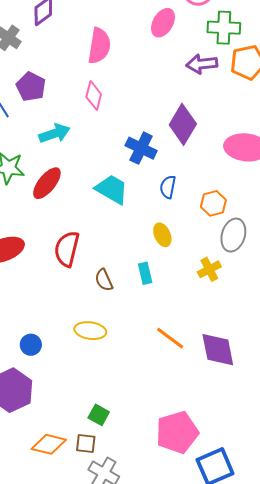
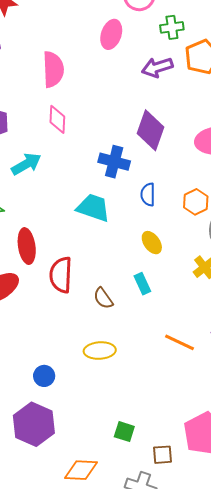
green cross: (224, 28) -> (172, 27), size x0.7
red ellipse: (47, 183) -> (27, 246), moved, turned -36
brown square: (86, 444) -> (163, 455), moved

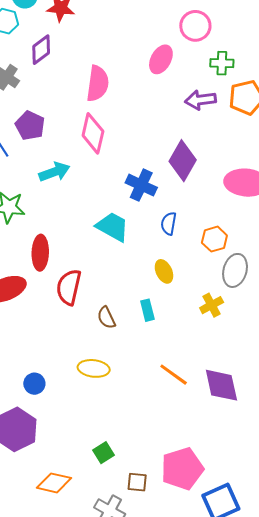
pink diamond: (57, 119) -> (93, 133), size x1.4
green square: (124, 432) -> (103, 453), turned 30

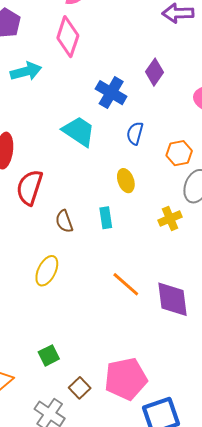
purple diamond: (183, 161) -> (155, 72), size x0.7
yellow ellipse: (94, 368) -> (47, 271), turned -76
brown square: (137, 482) -> (80, 388), turned 35

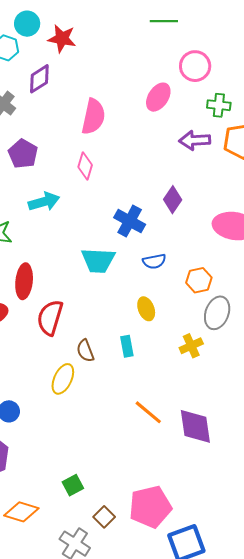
pink diamond: (68, 37) -> (85, 166), size x0.7
cyan trapezoid: (79, 131) -> (98, 260), turned 150
blue semicircle: (135, 133) -> (154, 261), turned -115
yellow ellipse: (47, 271) -> (63, 379), moved

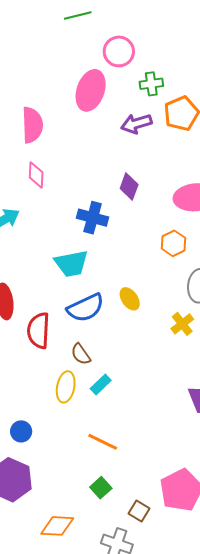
pink ellipse: (158, 97) -> (91, 90), size x1.4
blue semicircle: (154, 261) -> (86, 308), moved, size x1.6
orange hexagon: (199, 280) -> (174, 243), moved
cyan rectangle: (127, 346) -> (101, 384), moved, turned 70
orange line: (148, 412) -> (103, 442), moved

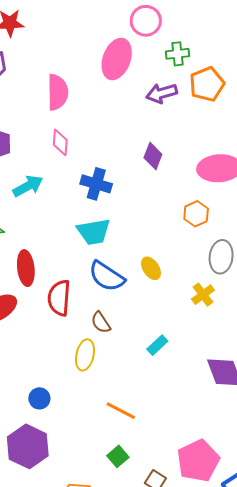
blue cross: (93, 218) -> (96, 184), moved
blue semicircle: (86, 308) -> (107, 276), turned 57
cyan rectangle: (101, 384) -> (157, 345), moved

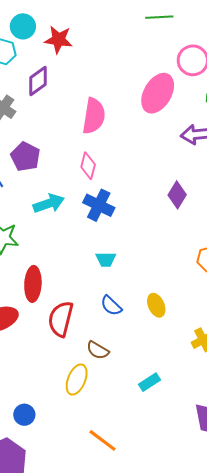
blue cross: (96, 184) -> (99, 205), moved
cyan trapezoid: (94, 232) -> (106, 259), size x0.6
blue semicircle: (107, 276) -> (111, 306), size x0.6
brown semicircle: (101, 323) -> (98, 350), turned -35

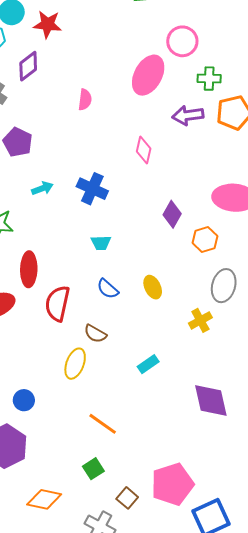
pink semicircle: (94, 116) -> (85, 100), size x0.6
pink diamond: (88, 166) -> (144, 150), moved
purple diamond: (177, 195) -> (172, 214), moved
cyan arrow: (49, 203) -> (42, 188), size x0.7

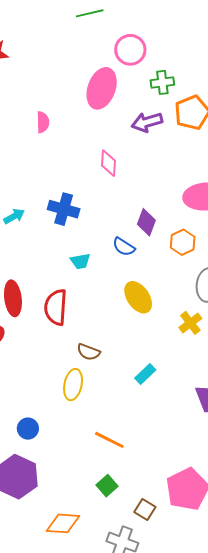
yellow ellipse: (153, 287) -> (138, 297), size x1.4
blue semicircle: (108, 289) -> (124, 247), moved
red semicircle: (58, 303) -> (56, 307), moved

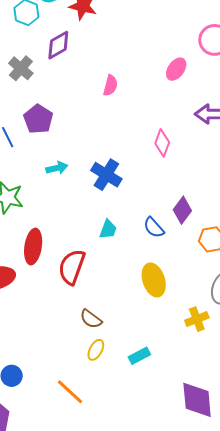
pink ellipse: (102, 88) -> (176, 69), size x0.6
cyan trapezoid: (80, 261) -> (108, 229), turned -75
yellow ellipse: (73, 385) -> (96, 350), moved, size x0.7
orange line: (109, 440) -> (70, 392), moved

